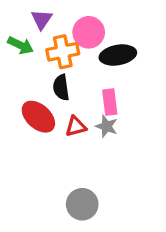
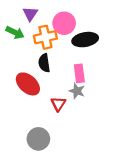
red triangle: (76, 126) -> (58, 104), moved, turned -42
gray circle: (82, 204) -> (38, 139), moved

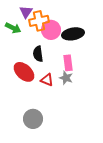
pink circle: (64, 23) -> (51, 30), moved
orange cross: (45, 37) -> (39, 21), moved
red triangle: (58, 104) -> (47, 80), moved, turned -40

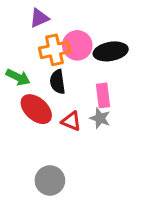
purple triangle: (26, 12) -> (39, 18), turned 32
orange cross: (39, 21) -> (54, 50), moved
green arrow: (13, 28) -> (18, 77), moved

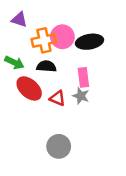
purple triangle: (39, 18) -> (19, 20), moved, turned 42
black semicircle: (58, 82) -> (46, 66), turned 102
gray circle: (50, 180) -> (59, 146), moved

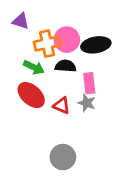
green arrow: (14, 63) -> (34, 67), moved
black semicircle: (46, 66) -> (66, 66), moved

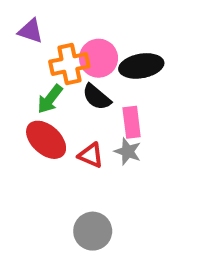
black semicircle: (66, 66) -> (97, 97), turned -144
green arrow: (34, 67) -> (50, 99), turned 102

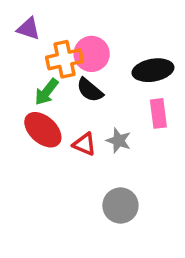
black ellipse: (141, 66) -> (153, 70), moved
pink rectangle: (132, 122) -> (158, 113), moved
gray circle: (93, 231) -> (120, 206), moved

